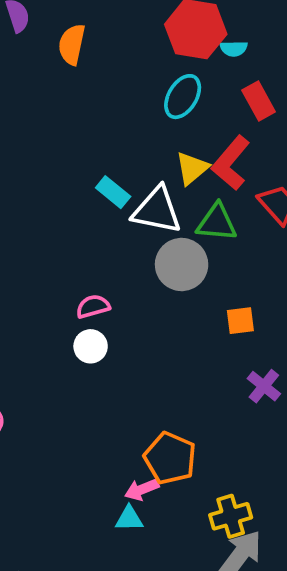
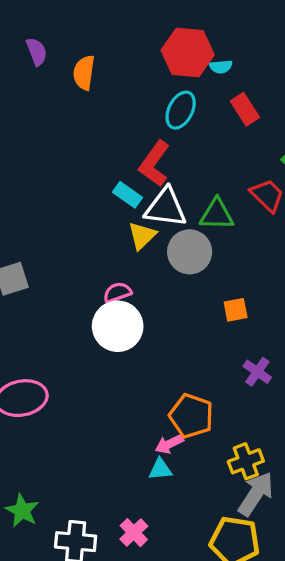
red L-shape: (231, 163) -> (154, 164), moved
yellow triangle: (192, 168) -> (142, 236), moved
orange square: (240, 321) -> (236, 310), moved
white circle: (91, 346) -> (118, 326), size x1.8
purple cross: (264, 386) -> (257, 372), moved

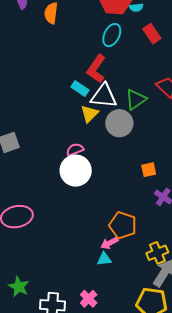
green triangle: (217, 214) -> (136, 99), turned -35
orange square: (236, 310) -> (149, 170), moved

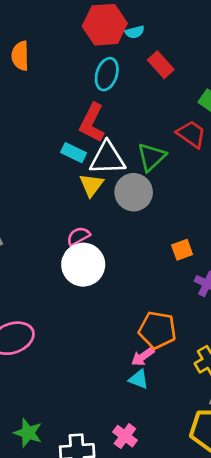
cyan triangle: (104, 259) -> (139, 379), turned 35

